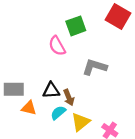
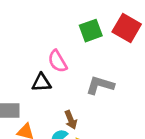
green square: (76, 26) -> (91, 31), moved
black triangle: (51, 90) -> (41, 83), moved

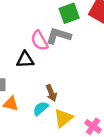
gray L-shape: (100, 85) -> (58, 36), moved

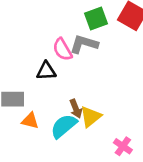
cyan semicircle: (41, 108) -> (64, 126), size x1.5
yellow triangle: (63, 118) -> (91, 117), moved

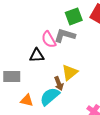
yellow triangle: (91, 117) -> (70, 72), moved
orange triangle: (30, 121) -> (27, 100), moved

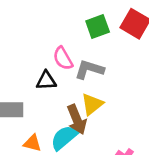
gray L-shape: (65, 35) -> (89, 69), moved
brown arrow: (59, 83) -> (77, 120), size x1.5

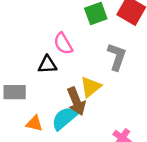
gray L-shape: (89, 69) -> (117, 57), moved, turned 92

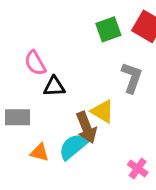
pink semicircle: (63, 44) -> (35, 63), moved
yellow triangle: (91, 87) -> (103, 111), turned -50

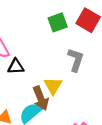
yellow triangle: (103, 111) -> (53, 86), turned 30

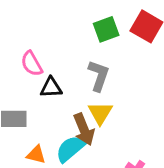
gray L-shape: (76, 60) -> (99, 76), moved

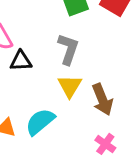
brown arrow: (84, 129) -> (102, 99), moved

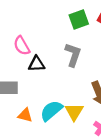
yellow triangle: (70, 86) -> (74, 112), moved

